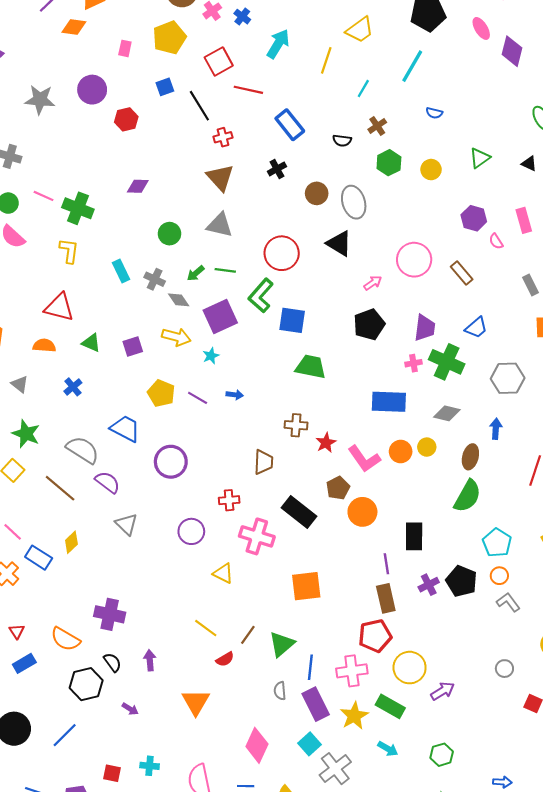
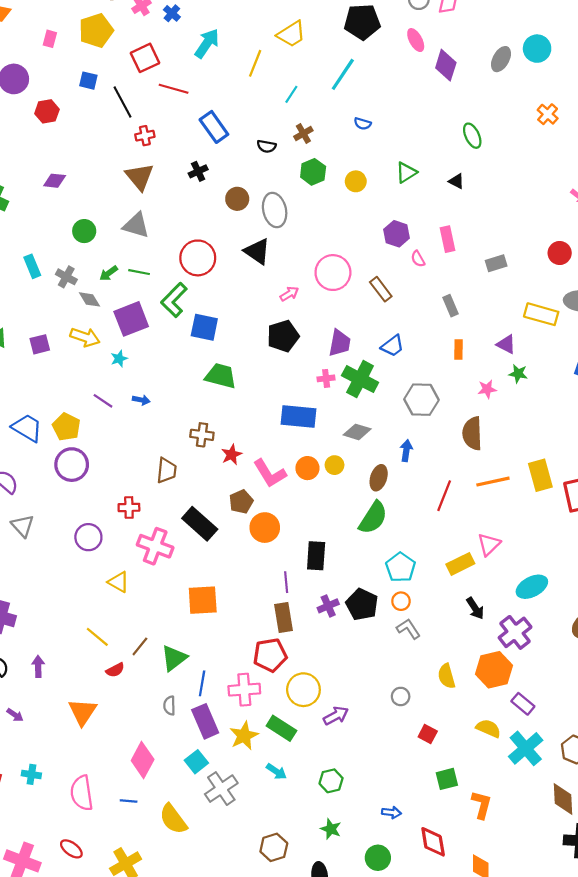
blue square: (165, 87) -> (88, 81), turned 30
yellow pentagon: (161, 393) -> (66, 427), moved

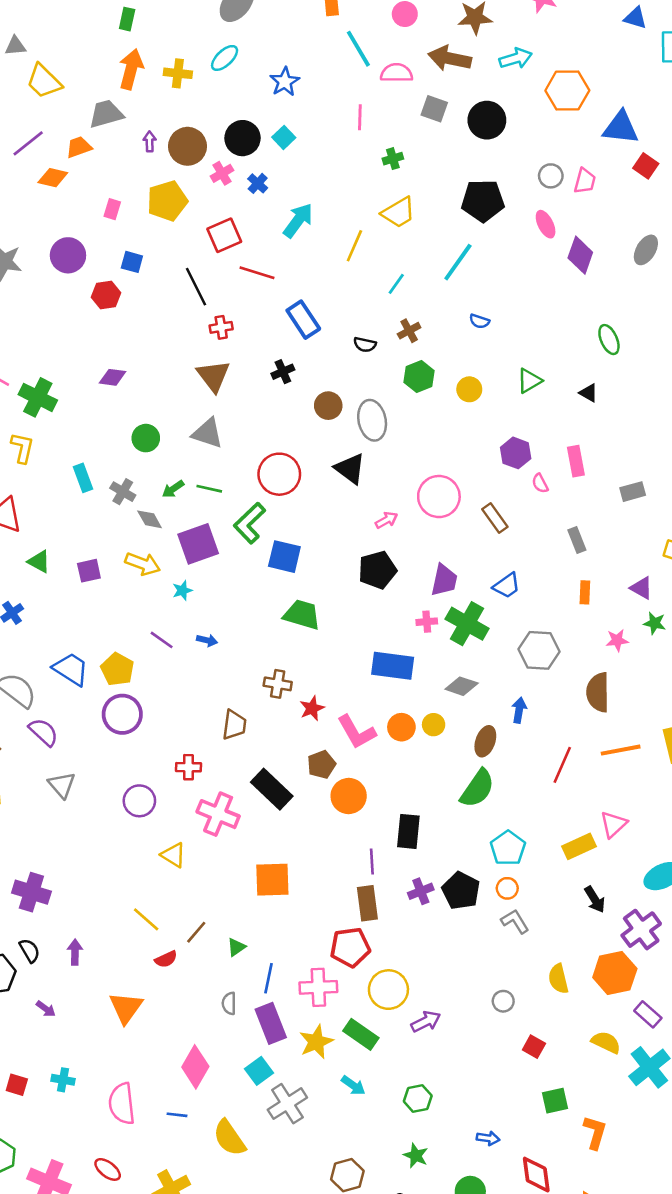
blue square: (88, 81) -> (132, 262), moved
green triangle: (174, 658) -> (236, 947), size x0.6

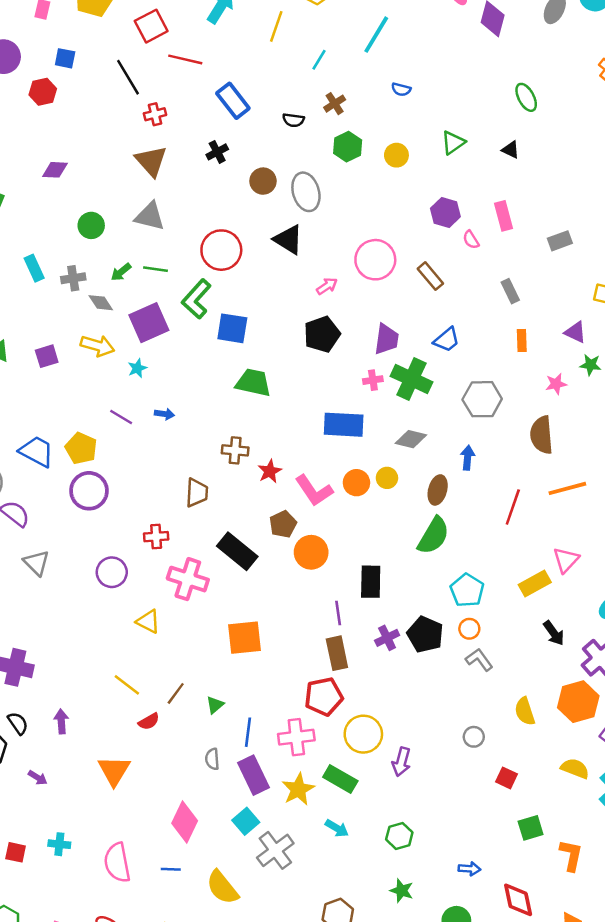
gray cross: (123, 492) -> (73, 278), turned -35
purple arrow: (426, 1022) -> (401, 762), turned 136

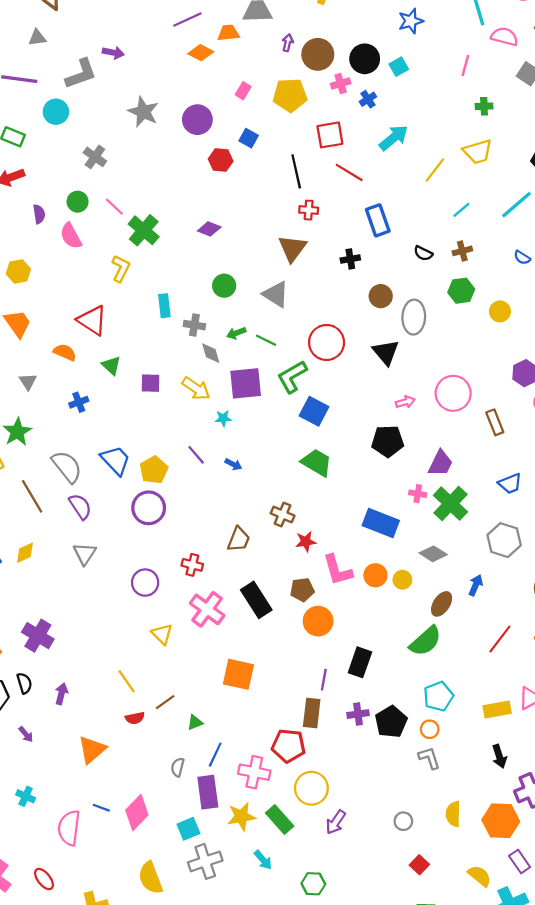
blue trapezoid: (447, 340) -> (510, 484), moved
blue line: (171, 869) -> (101, 808), moved

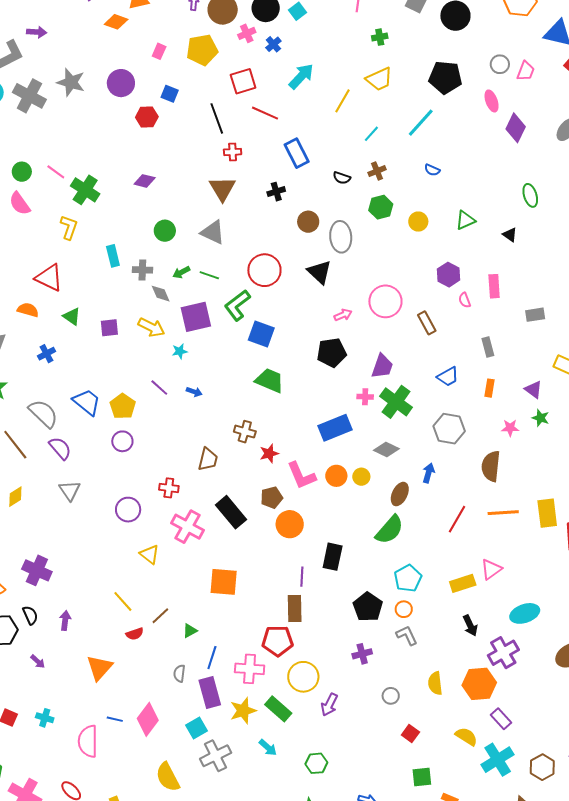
gray cross: (95, 157) -> (29, 96), moved, size x1.5
purple circle: (149, 508) -> (122, 441), size x0.7
blue rectangle: (381, 523) -> (335, 428), turned -36
purple cross: (358, 714) -> (362, 654), moved

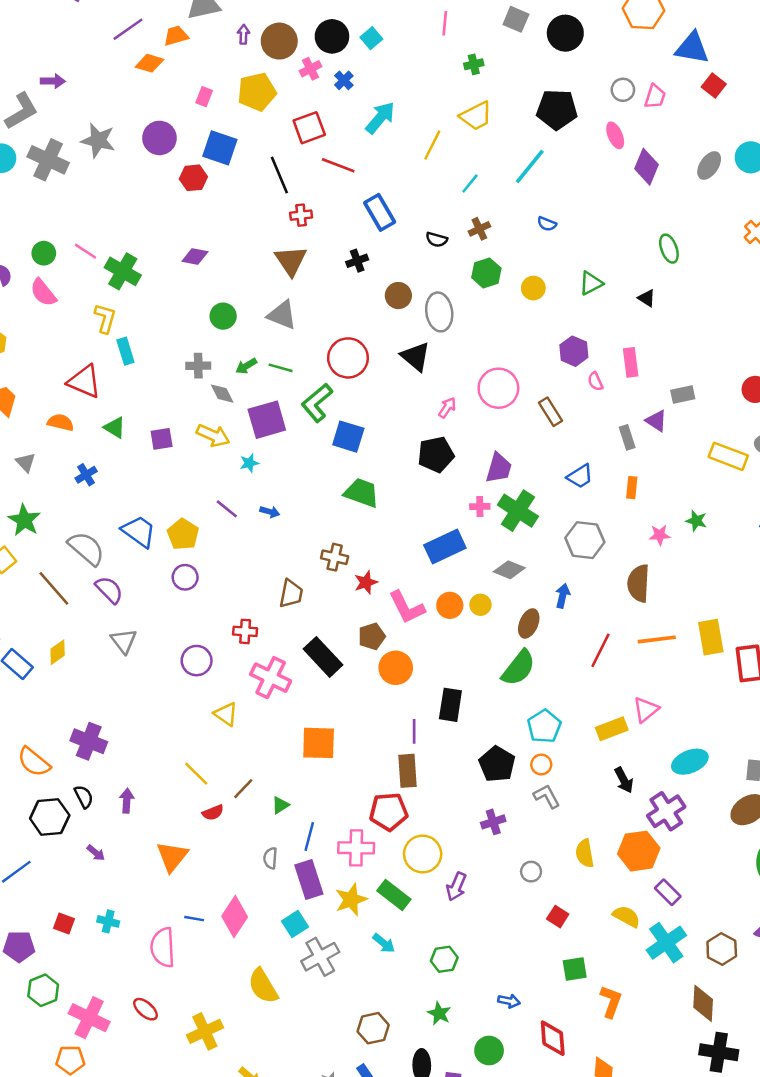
blue square: (170, 94) -> (220, 148), size x1.6
cyan rectangle: (113, 256) -> (125, 351), moved
pink arrow: (343, 315) -> (447, 408), turned -30
purple triangle: (533, 390) -> (656, 421), moved

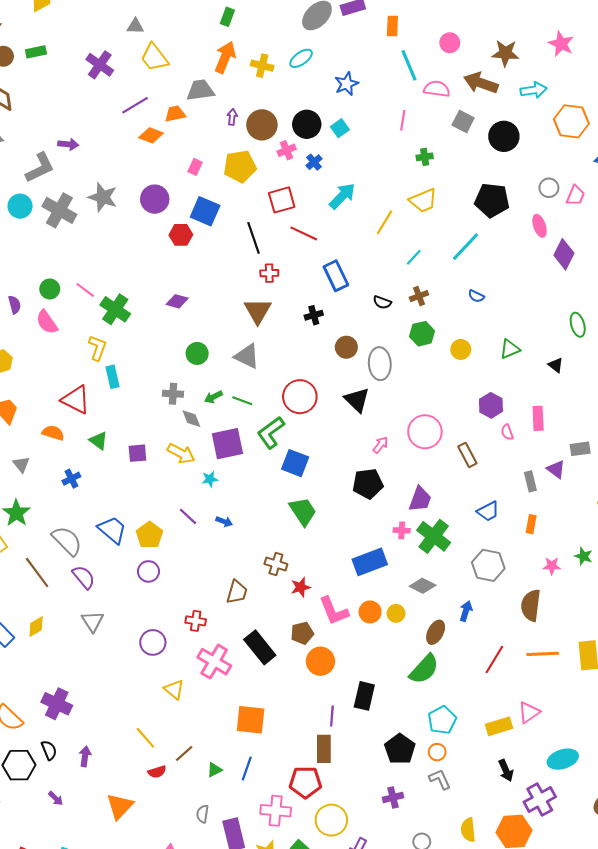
green trapezoid: (362, 493) -> (303, 511), turned 32
blue line: (309, 837) -> (247, 768), moved

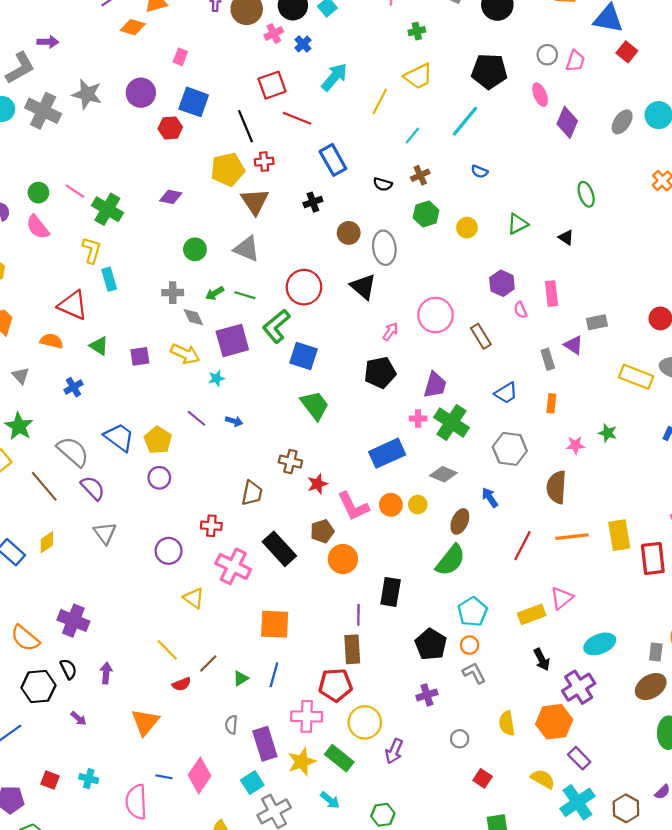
yellow pentagon: (240, 166) -> (228, 169), moved
blue arrow: (466, 611) -> (490, 497), turned -48

